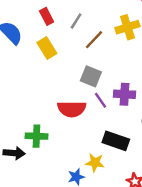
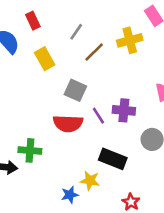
red rectangle: (47, 16) -> (33, 21), moved
gray square: (91, 76) -> (75, 90), moved

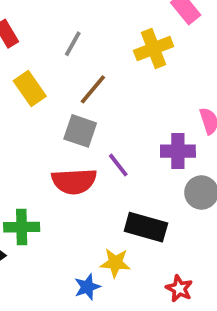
brown line: (94, 52) -> (93, 89), moved
purple cross: (124, 110) -> (178, 151), moved

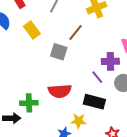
brown line: (93, 89) -> (76, 33), moved
purple line: (118, 165) -> (97, 77), moved
red semicircle: (74, 181) -> (60, 91), moved

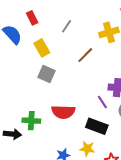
gray square: (59, 52) -> (46, 74), moved
yellow star: (79, 121) -> (87, 149), moved

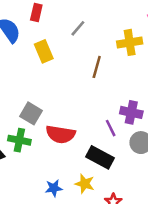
red rectangle: (32, 18) -> (36, 13), turned 32
brown line: (85, 55) -> (97, 67), turned -36
gray square: (46, 74) -> (31, 113), moved

